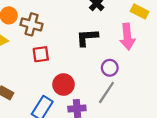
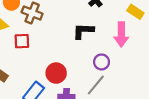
red square: (41, 54) -> (22, 41), moved

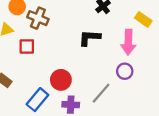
purple circle: (102, 62) -> (125, 71), moved

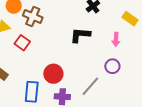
pink arrow: (128, 42) -> (116, 39), size x0.6
red square: (27, 46) -> (22, 43), turned 35
blue rectangle: (37, 100) -> (32, 92), turned -35

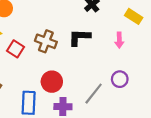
brown cross: (33, 17) -> (46, 41), moved
purple circle: (112, 66) -> (120, 79), moved

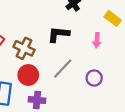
brown cross: (46, 41) -> (24, 48), moved
gray line: (94, 94) -> (63, 69), moved

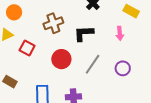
brown cross: (24, 48) -> (53, 23), moved, turned -36
red circle: (28, 75) -> (61, 59), moved

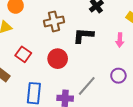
red square: (27, 48) -> (23, 54), moved
gray line: (93, 64) -> (87, 86), moved

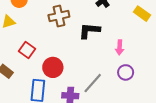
pink arrow: (120, 40) -> (120, 47), moved
red circle: (58, 59) -> (53, 67), moved

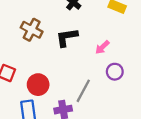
brown cross: (59, 16) -> (32, 30), turned -36
pink arrow: (120, 47) -> (102, 47), turned 56

